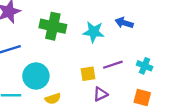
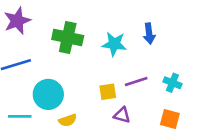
blue arrow: (124, 23) -> (149, 34), turned -114
purple triangle: (100, 94) -> (122, 115), turned 42

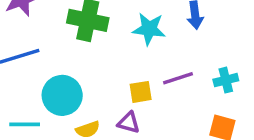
cyan cross: (172, 83) -> (226, 80), turned -36
purple triangle: (122, 115) -> (129, 123), moved

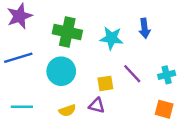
purple line: (178, 78) -> (132, 74), turned 65
cyan circle: (62, 95) -> (61, 71), moved

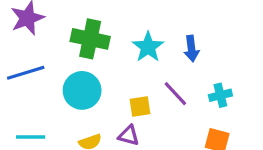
blue arrow: (145, 28) -> (191, 49), moved
cyan star: (111, 38) -> (148, 47), turned 30

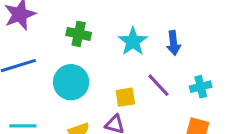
green cross: (90, 39) -> (79, 34), size x0.7

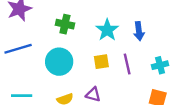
purple line: (158, 85) -> (127, 64), turned 30
yellow square: (125, 97) -> (101, 62), moved

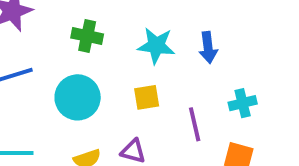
cyan star: (107, 30) -> (156, 46), turned -30
purple line: (127, 64) -> (195, 124), moved

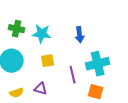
cyan star: (156, 46) -> (42, 34), moved
cyan cross: (243, 103) -> (98, 64), size x1.6

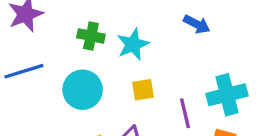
cyan star: (42, 34) -> (133, 44), turned -30
blue arrow: (80, 35) -> (197, 24), moved, turned -56

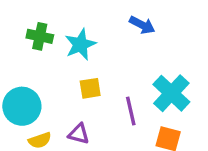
cyan circle: (83, 90) -> (22, 106), moved
cyan cross: (227, 95) -> (171, 93), turned -33

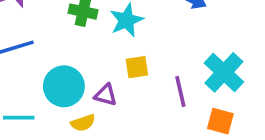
purple triangle: (79, 134) -> (106, 95), moved

